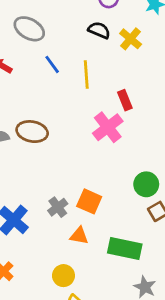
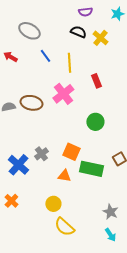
pink cross: (108, 127) -> (63, 94), moved
green circle: (146, 184) -> (95, 122), moved
gray cross: (58, 207) -> (41, 154), moved
green rectangle: (125, 249) -> (91, 169), moved

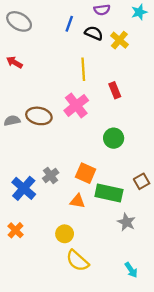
gray ellipse: (29, 31) -> (19, 21), moved
blue line: (45, 56) -> (69, 24), moved, turned 56
gray star: (110, 212) -> (126, 222), moved

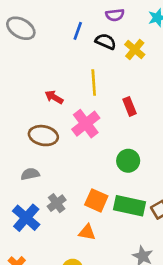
red arrow: (14, 62) -> (54, 97), moved
gray semicircle: (12, 121) -> (30, 174), moved
green rectangle: (109, 193) -> (129, 206), moved

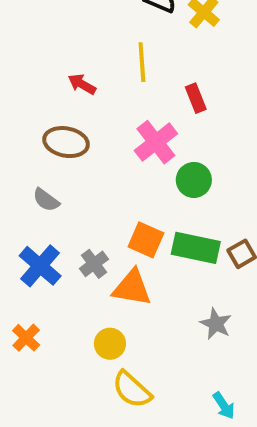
pink cross: (86, 124) -> (156, 142), moved
gray semicircle: (30, 174) -> (46, 200), turned -132
gray cross: (57, 203) -> (94, 264), moved
orange triangle: (87, 232) -> (132, 288), size x1.5

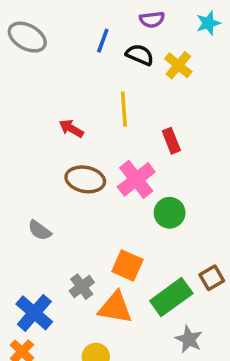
brown ellipse: (66, 142) -> (85, 179), moved
green rectangle: (196, 248) -> (171, 297), moved, turned -48
blue cross: (40, 266) -> (34, 313), moved

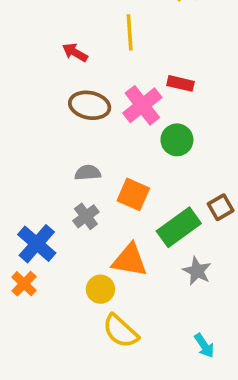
red rectangle: (171, 141) -> (181, 83), moved, turned -55
gray semicircle: (40, 230) -> (88, 173), moved, turned 140
orange triangle: (115, 308) -> (130, 260), moved

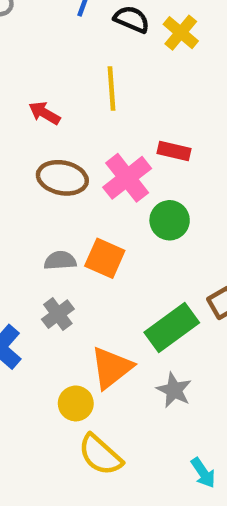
orange square: (133, 194) -> (105, 258), moved
orange triangle: (130, 260) -> (111, 368), turned -48
gray star: (197, 271) -> (174, 390), moved

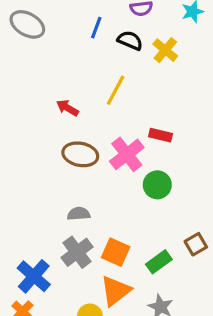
yellow line: (111, 88) -> (116, 90), turned 32
orange square: (105, 258) -> (116, 252), moved
gray cross: (58, 314) -> (77, 252), size x1.4
green rectangle: (172, 328) -> (159, 262), size x0.7

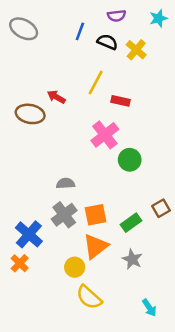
red rectangle: (161, 135) -> (120, 101), moved
brown ellipse: (80, 154) -> (30, 114), moved
orange square: (116, 252) -> (96, 215), turned -35

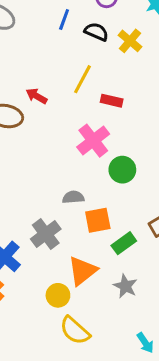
gray semicircle: (65, 183) -> (73, 197), moved
orange square: (96, 215) -> (98, 220), moved

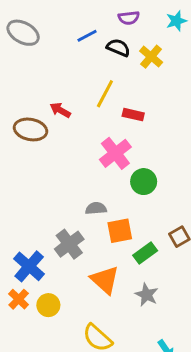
blue line: (64, 19) -> (87, 36), turned 42
orange triangle: (82, 271) -> (105, 280), turned -40
yellow circle: (58, 295) -> (48, 305), moved

